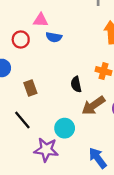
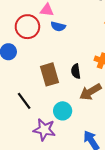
red circle: (21, 39) -> (27, 27), size x1.5
brown rectangle: (30, 88) -> (49, 74), moved, size x1.5

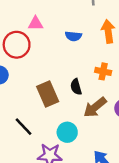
blue semicircle: (58, 26) -> (73, 36), moved

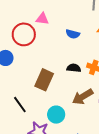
black semicircle: (76, 87) -> (74, 68), moved, turned 104
brown rectangle: (48, 94) -> (44, 80), turned 40

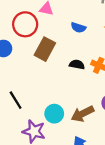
brown rectangle: (44, 80) -> (45, 49), moved
brown arrow: (83, 97) -> (83, 114), moved

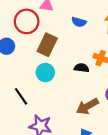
black semicircle: (77, 64) -> (82, 68), moved
cyan circle: (54, 114) -> (45, 73), moved

